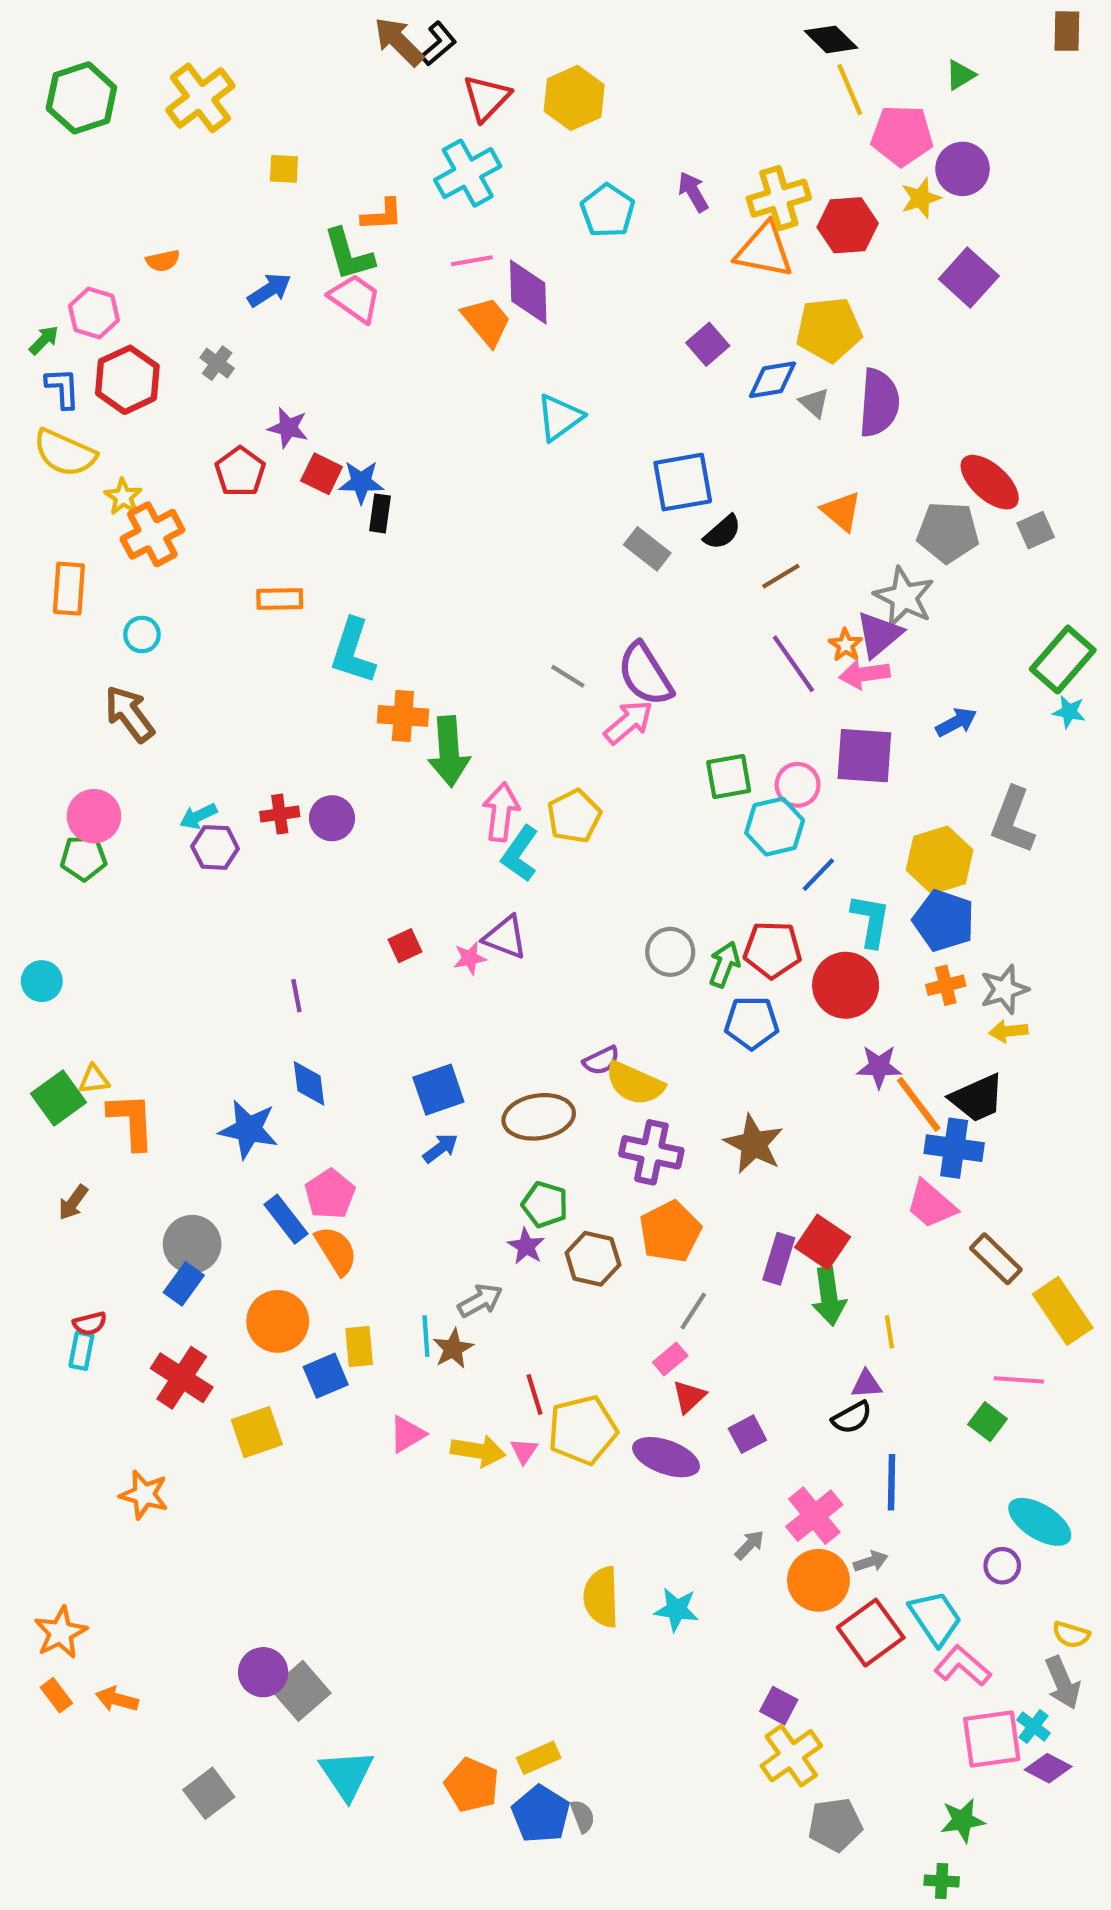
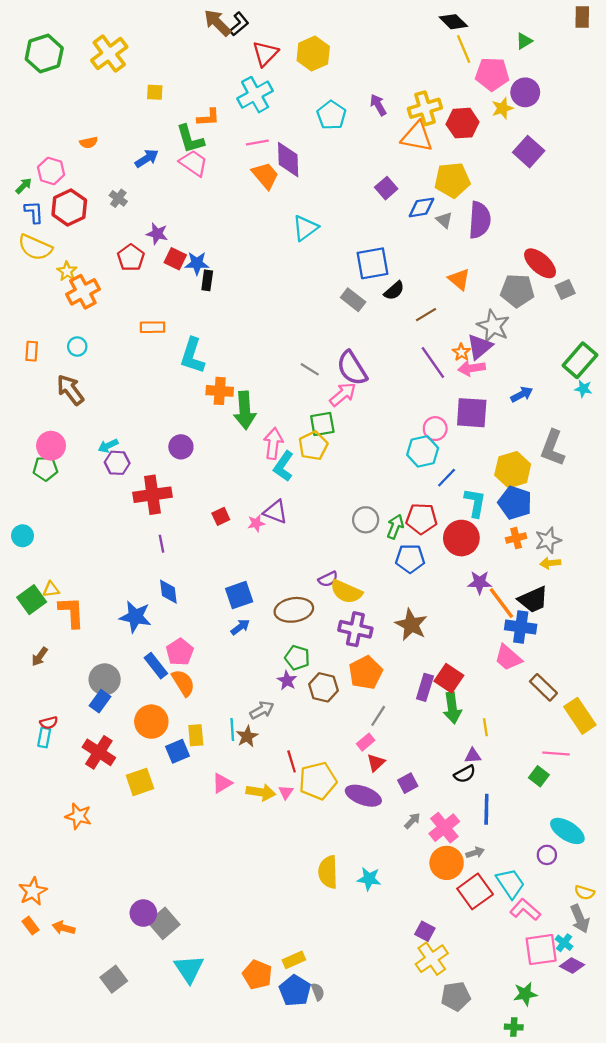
orange rectangle: (69, 589) -> (32, 351), moved, size x0.7
green square: (729, 776) -> (322, 424), moved
red cross: (280, 814) -> (152, 495), moved, size x1.8
gray arrow: (750, 1545) -> (412, 821), moved

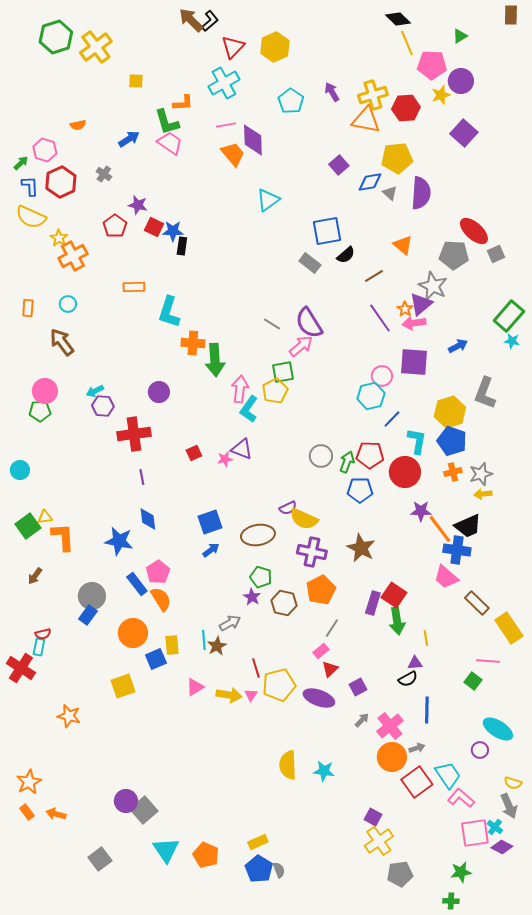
green hexagon: (44, 54) -> (56, 37), moved
red cross: (99, 752) -> (21, 668), moved
orange pentagon: (257, 975) -> (206, 855), moved

